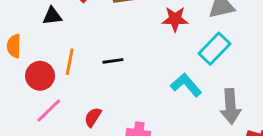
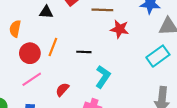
red star: (175, 19) -> (120, 29), moved
cyan L-shape: (186, 85) -> (103, 77), moved, turned 65

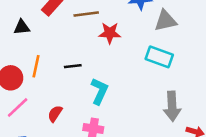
cyan rectangle: (158, 56) -> (159, 57), turned 65

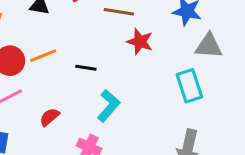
cyan rectangle: (159, 57) -> (189, 86), turned 36
orange line: (36, 66) -> (43, 56), turned 40

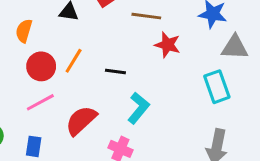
orange line: (43, 56) -> (74, 61), turned -35
red semicircle: (49, 117) -> (81, 120), size x1.6

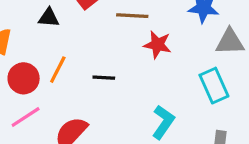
cyan L-shape: (139, 108) -> (163, 122), moved

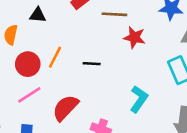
black triangle: (49, 18) -> (38, 15), moved

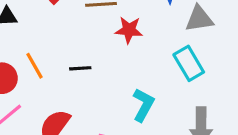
orange line: (55, 57) -> (34, 66), turned -50

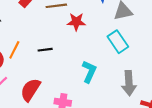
orange line: (34, 66) -> (14, 50), turned 60

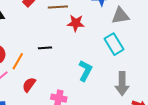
orange line: (14, 50) -> (18, 61), moved
red semicircle: (30, 90) -> (29, 85), size x0.7

